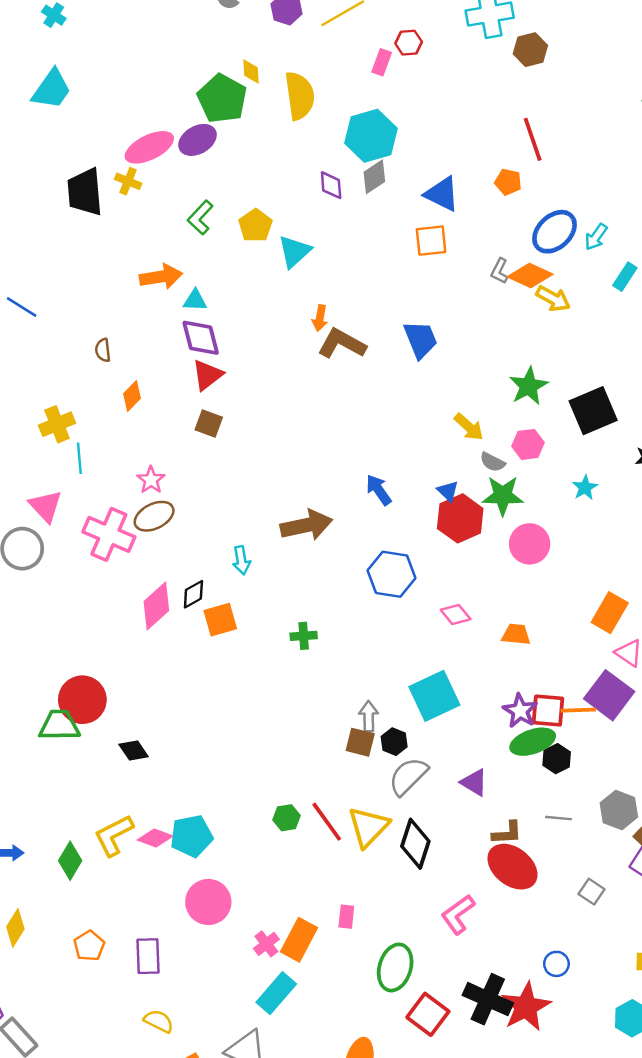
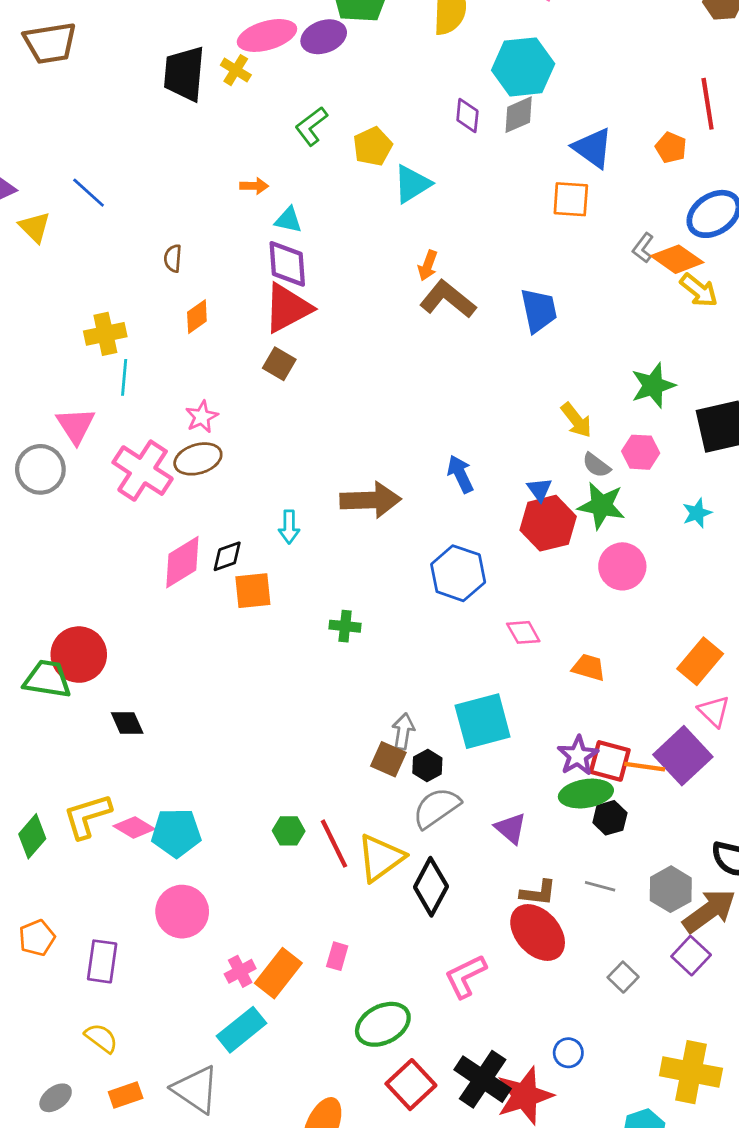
orange arrow: (161, 277) -> (254, 186), size x0.6
red triangle: (207, 375) -> (288, 308), size x1.4
green ellipse: (395, 967) -> (383, 1024), turned 36

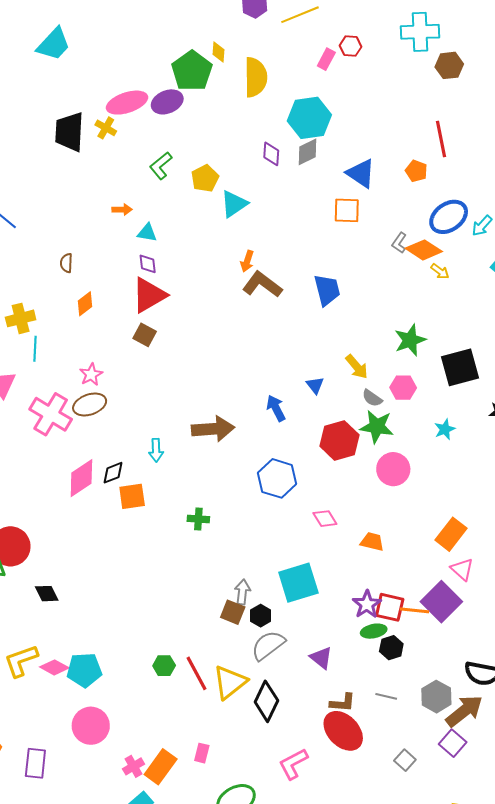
purple diamond: (287, 264) -> (148, 264), size x0.6
yellow arrow: (699, 290) -> (440, 271), size x0.7
blue triangle: (539, 489) -> (315, 385), moved
green ellipse: (586, 794) -> (374, 631), size x0.7

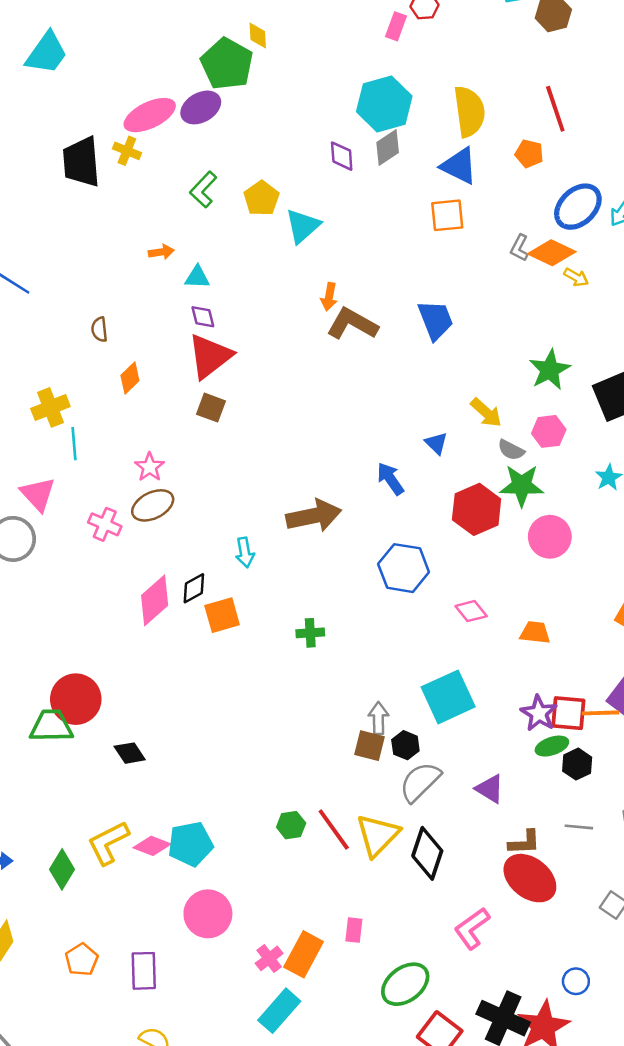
yellow semicircle: (256, 77) -> (469, 112), moved
pink cross: (51, 414) -> (105, 524), size x0.6

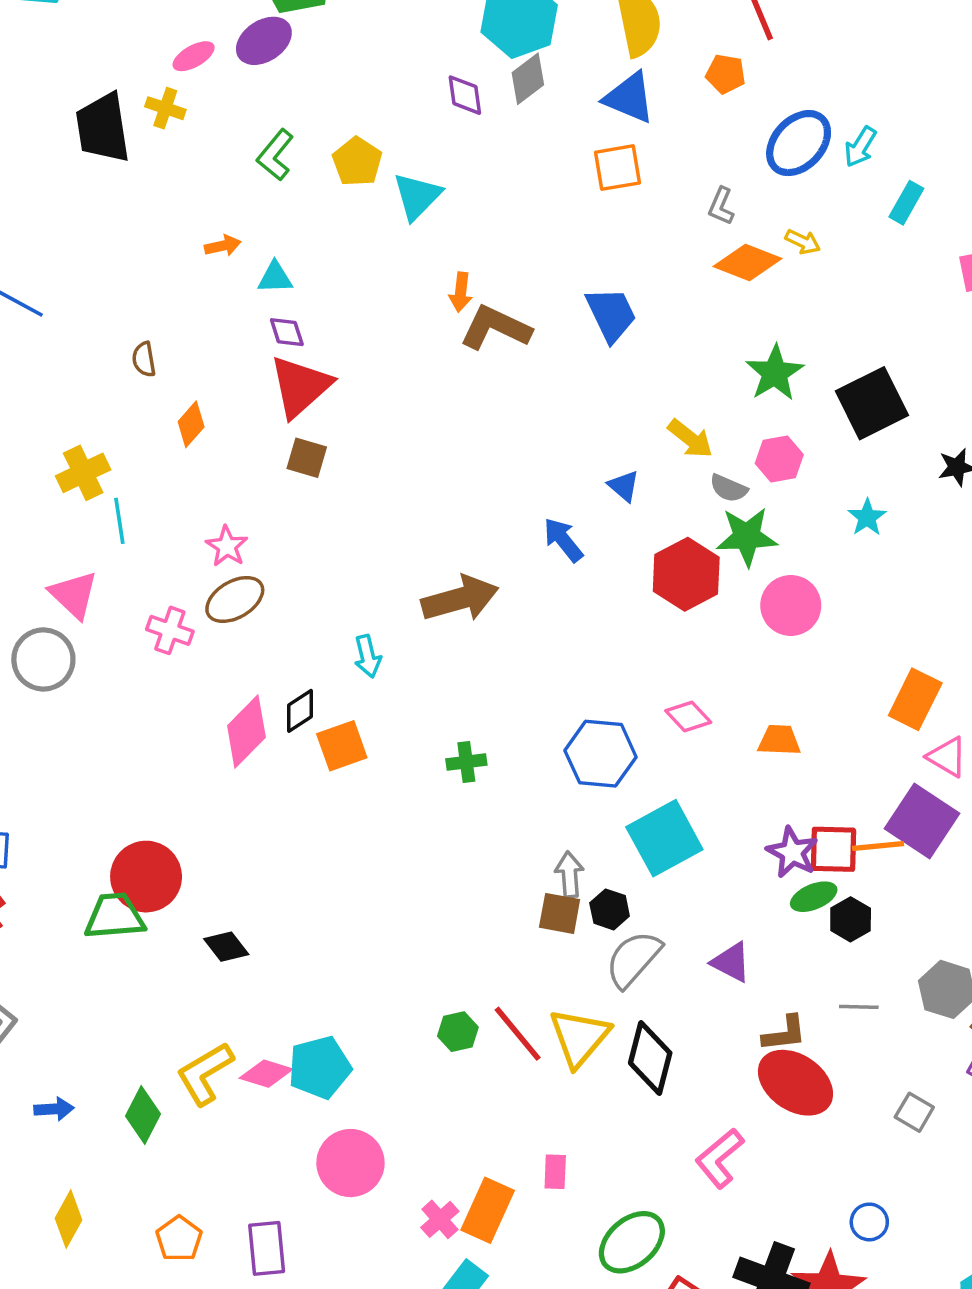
pink ellipse: (150, 115) -> (194, 56), size x0.6
orange diamond: (552, 253) -> (747, 263), moved
blue hexagon: (404, 568) -> (601, 754), moved

